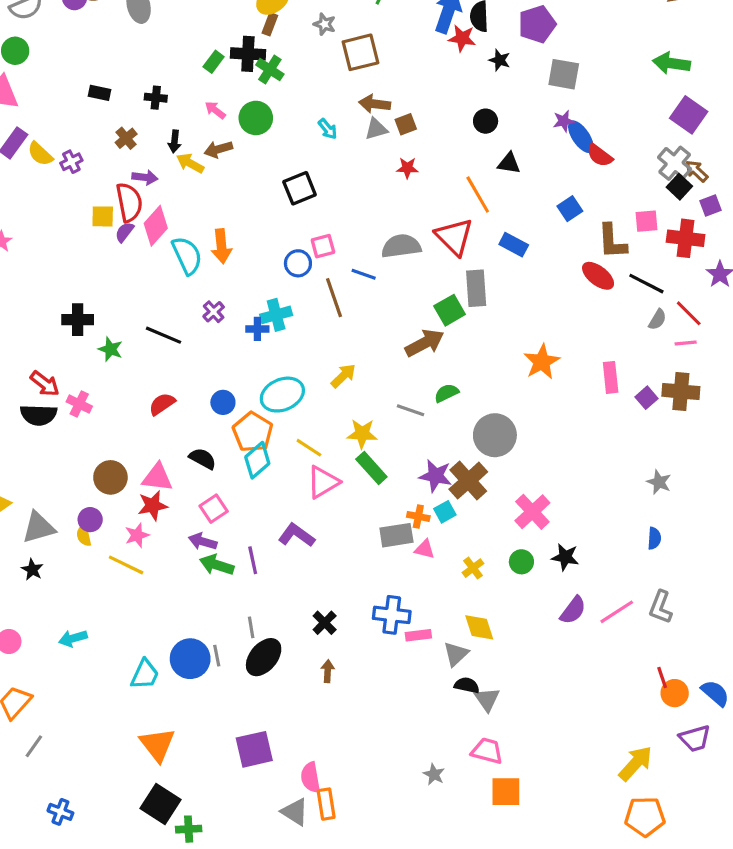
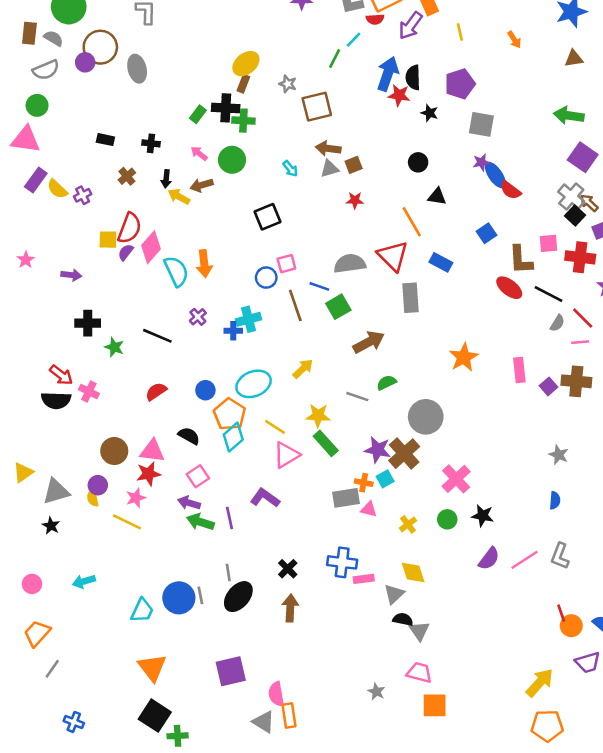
green cross: (270, 70) -> (243, 121), turned -30
purple arrow: (145, 177) -> (71, 275), moved
red semicircle: (129, 202) -> (129, 228), turned 32
green square: (450, 310) -> (338, 307), moved
brown arrow: (328, 671) -> (290, 608), size x1.5

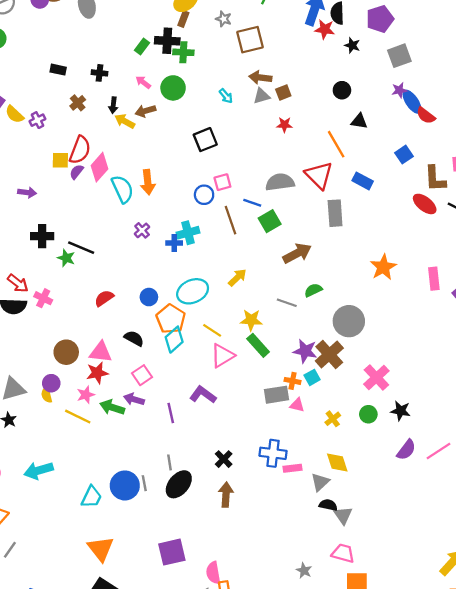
gray square: (481, 124) -> (399, 56), turned -30
black line: (157, 336) -> (81, 248), moved
green arrow: (200, 522) -> (112, 407), moved
cyan arrow: (84, 581) -> (39, 471), size x1.4

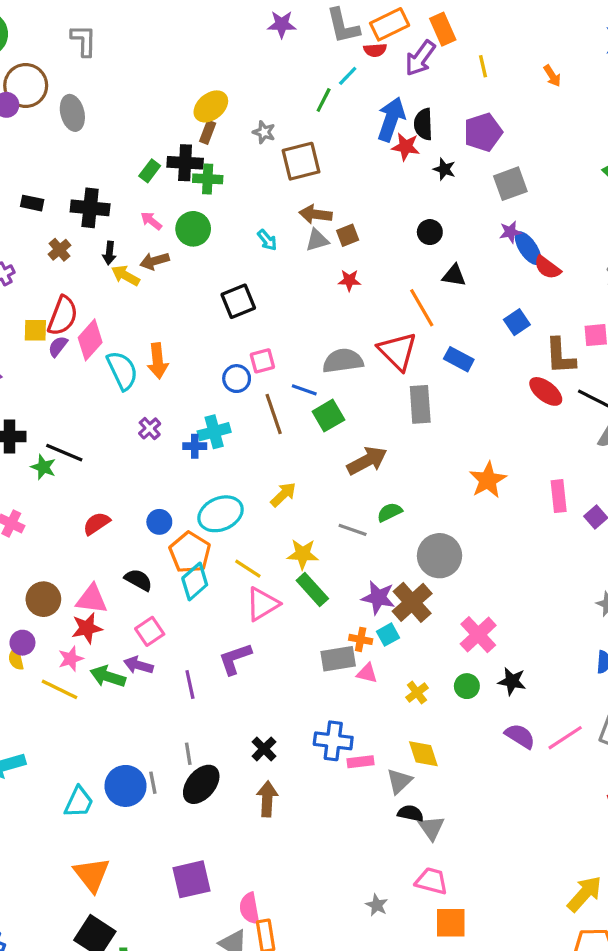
black cross: (99, 73) -> (90, 208), size x1.6
purple L-shape: (203, 395) -> (235, 659), turned -55
purple semicircle: (406, 450) -> (520, 736), turned -95

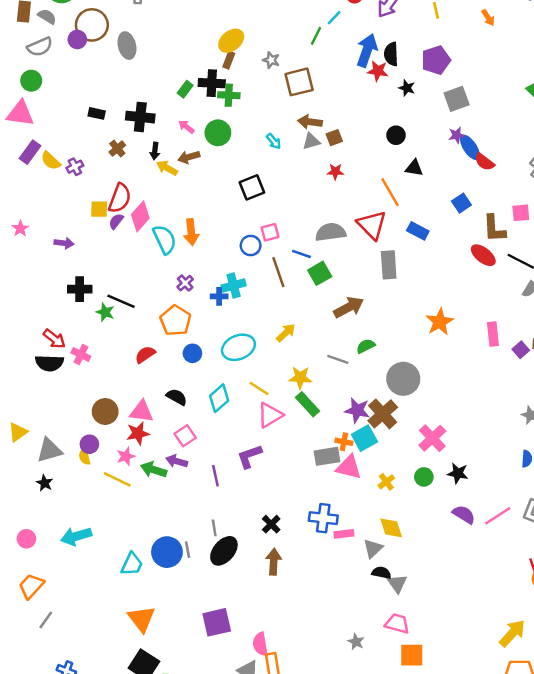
orange pentagon: (190, 552) -> (175, 321), moved
cyan square: (388, 635) -> (364, 438), size x1.5
pink triangle: (367, 673) -> (349, 467), size x1.6

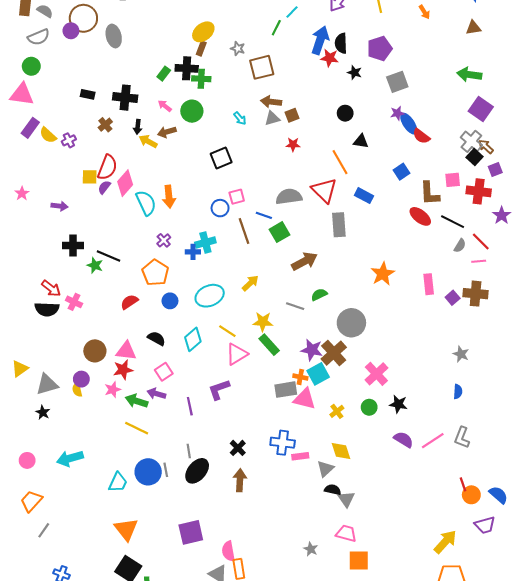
yellow line: (117, 479) -> (137, 428), moved

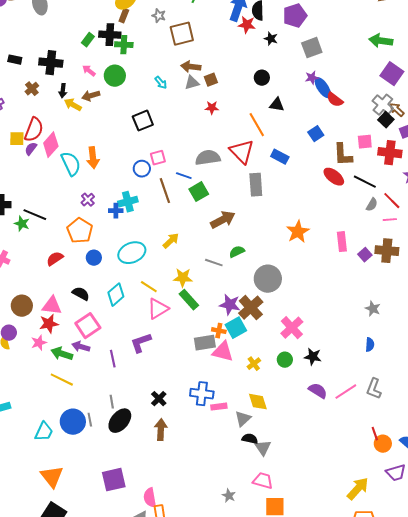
pink square: (164, 372) -> (88, 326), size x1.4

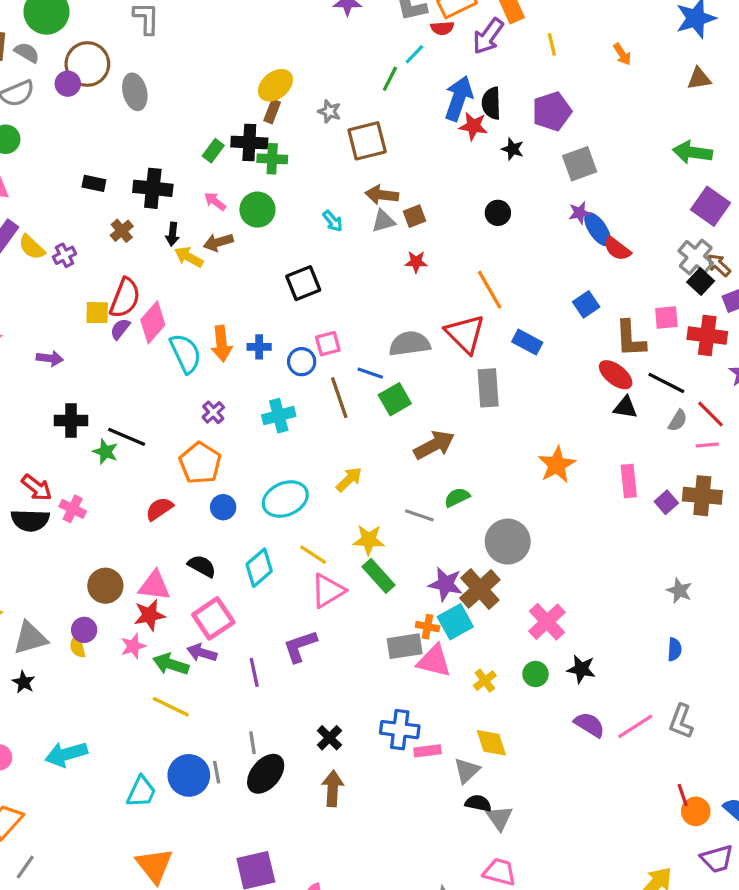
black triangle: (277, 105) -> (625, 407), moved
blue cross: (116, 211) -> (259, 347), moved

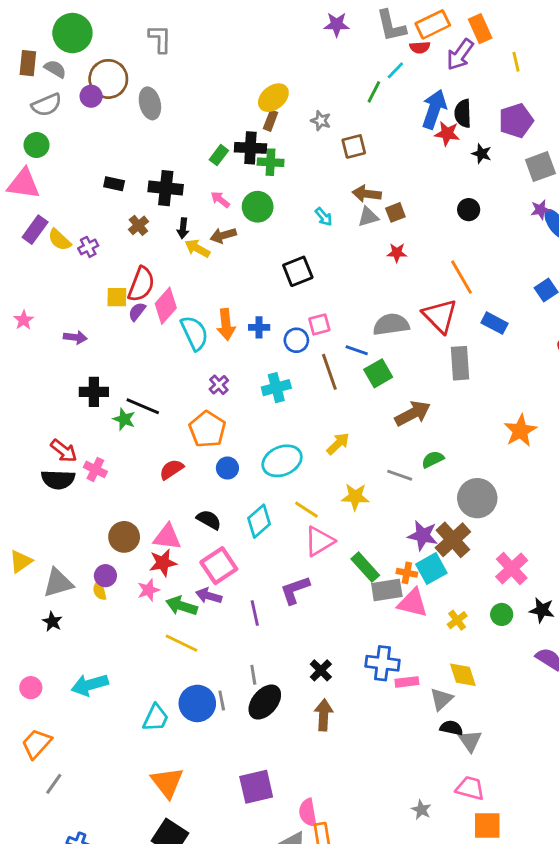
brown square: (367, 141) -> (354, 146), size x0.7
green rectangle: (378, 576) -> (365, 567), moved

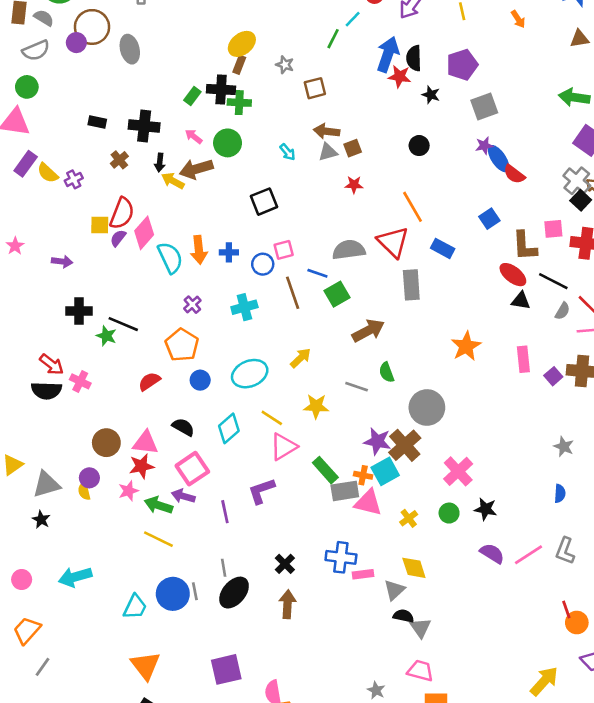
brown arrow: (223, 235) -> (196, 169), size x1.4
green semicircle: (433, 459) -> (387, 372), turned -84

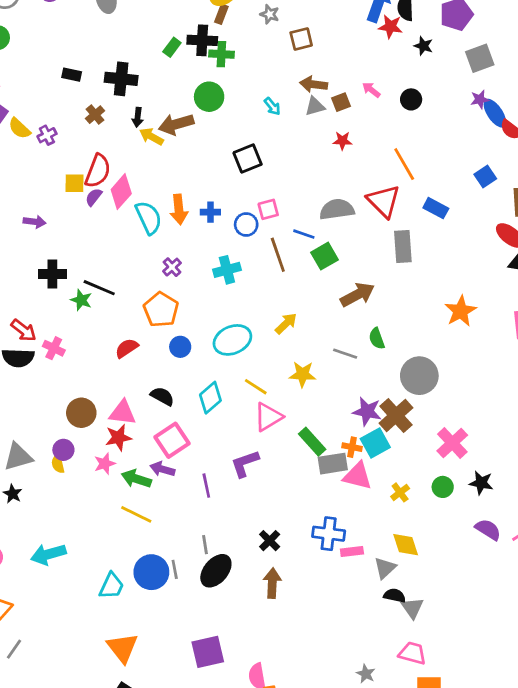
pink arrow: (194, 136) -> (371, 90), moved

